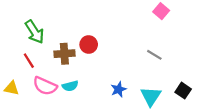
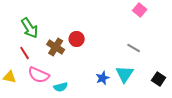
brown cross: (64, 54) -> (56, 47), turned 36
cyan semicircle: (70, 86) -> (61, 87), moved
cyan triangle: (151, 96) -> (125, 74), moved

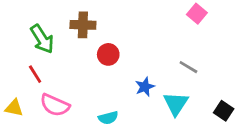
brown cross: (56, 47) -> (83, 25), moved, turned -30
blue star: (103, 78) -> (145, 87), moved
cyan semicircle: (61, 87) -> (108, 118), moved

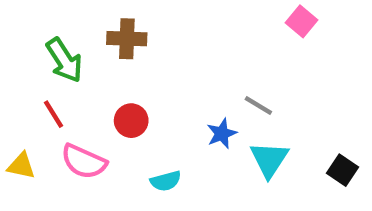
red circle: (108, 54) -> (131, 121), moved
gray line: (188, 67) -> (258, 106), moved

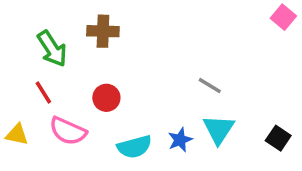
pink square: (301, 21) -> (283, 17), moved
blue star: (222, 134) -> (180, 140), moved
cyan semicircle: (166, 181) -> (134, 147), size x1.4

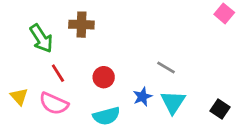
red line: (43, 93) -> (58, 73), moved
red circle: (106, 98) -> (104, 77), moved
yellow triangle: (17, 135) -> (19, 97), moved, turned 36
blue star: (180, 140) -> (142, 97), moved

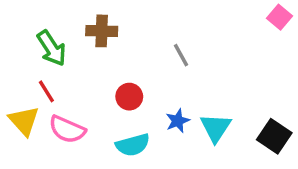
gray line: (166, 68) -> (181, 55), moved, turned 30
red line: (58, 73) -> (46, 91), moved
yellow triangle: (19, 97) -> (24, 121), size x1.4
black square: (220, 109) -> (274, 136), size x1.4

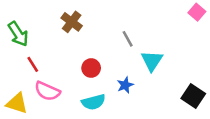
brown cross: (102, 31) -> (72, 22), turned 35
green arrow: (52, 48) -> (18, 34), moved
yellow triangle: (24, 121) -> (17, 103), moved, turned -30
cyan triangle: (216, 128) -> (152, 61), moved

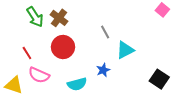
green arrow: (18, 34) -> (35, 17), moved
cyan triangle: (152, 61) -> (125, 50), turned 30
red circle: (91, 68) -> (63, 47), moved, size x1.5

